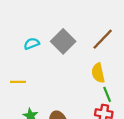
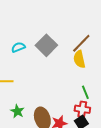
yellow semicircle: (98, 73) -> (79, 59), moved

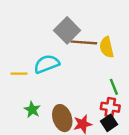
brown line: (81, 43) -> (84, 42), moved, turned 50
cyan semicircle: (18, 47) -> (47, 64), moved, size x1.5

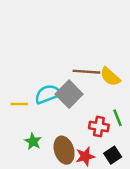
gray square: (67, 30) -> (69, 94), moved
yellow semicircle: (107, 47) -> (110, 77), turned -35
red cross: (110, 107) -> (99, 126), moved

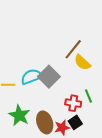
brown line: (86, 72) -> (73, 49), moved, turned -55
green star: (33, 141) -> (19, 115), size x1.5
black square: (113, 155) -> (75, 122), moved

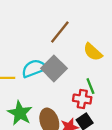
brown line: (73, 49) -> (60, 32), moved
green line: (88, 96) -> (90, 86), moved

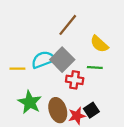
green line: (90, 86) -> (95, 68), moved, turned -64
red cross: (82, 99) -> (75, 80), moved

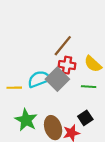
red cross: (75, 80) -> (67, 65), moved
black square: (91, 110) -> (85, 118), moved

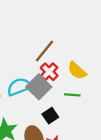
red cross: (67, 65) -> (49, 72), turned 35
black square: (85, 118) -> (50, 116), moved

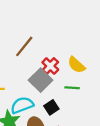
brown line: (45, 51) -> (24, 46), moved
cyan semicircle: (19, 87) -> (22, 105), moved

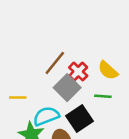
brown line: (24, 46) -> (55, 63), moved
black square: (51, 107) -> (79, 119), size x1.5

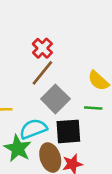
red cross: (78, 72) -> (42, 48), moved
black square: (79, 119) -> (68, 131), turned 30

